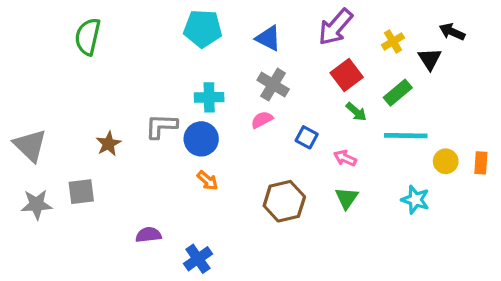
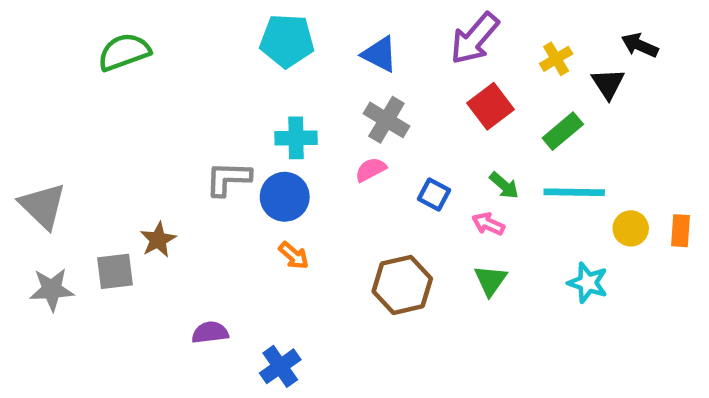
green semicircle: (88, 37) -> (124, 52), turned 57
green arrow: (356, 112) -> (504, 185), moved
brown star: (108, 144) -> (158, 240), moved

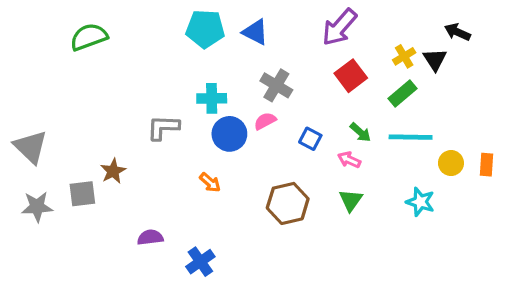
blue triangle: (380, 54) -> (255, 32), moved
yellow cross: (556, 59) -> (404, 56), moved
blue circle: (285, 197) -> (229, 134), moved

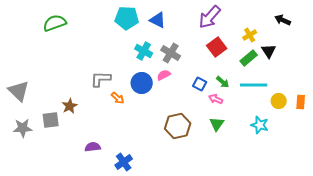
black triangle: (435, 60) -> (269, 51), moved
cyan cross: (212, 98) -> (144, 51), moved, turned 30
blue square: (310, 139) -> (200, 84), moved
orange arrow: (210, 182) -> (118, 98), moved

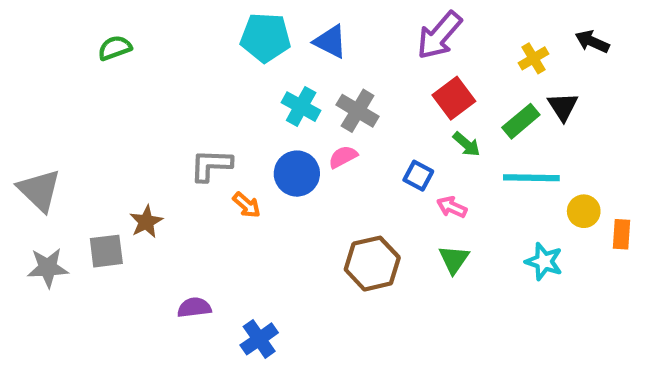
green semicircle: (55, 23) -> (115, 48), size x0.7
yellow cross: (250, 35) -> (533, 58), moved
green arrow: (223, 82) -> (466, 144), moved
orange rectangle: (301, 102) -> (621, 234), moved

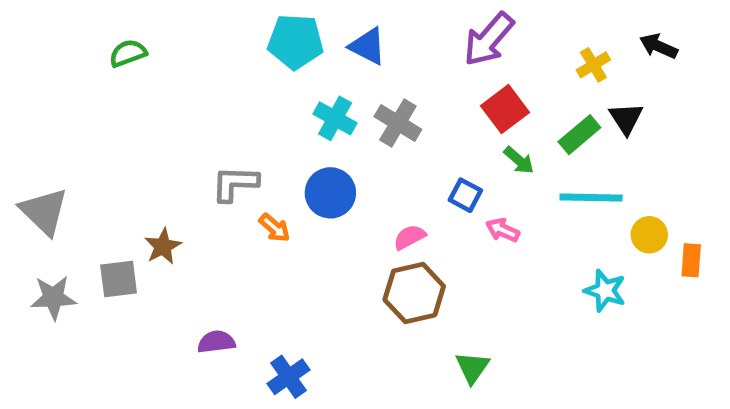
pink semicircle: (343, 157) -> (410, 237), moved
green triangle: (454, 259) -> (472, 367), moved

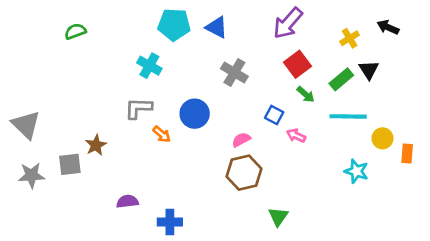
cyan cross: (335, 118) -> (149, 66), moved
blue cross: (288, 377) -> (170, 222), turned 35

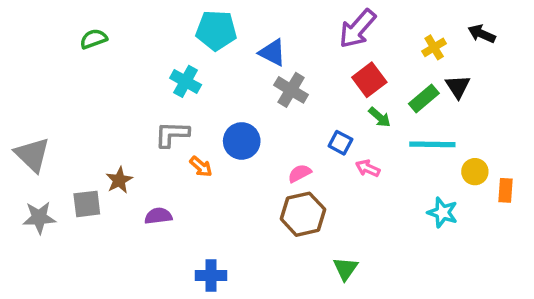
blue triangle: (217, 27) -> (272, 52), moved
purple semicircle: (127, 201) -> (158, 216), moved

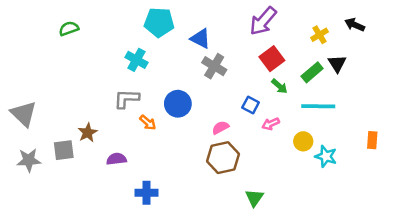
pink arrow: (368, 168) -> (271, 124), turned -48
yellow circle: (475, 172) -> (303, 141), moved
blue cross: (211, 275) -> (147, 193), moved

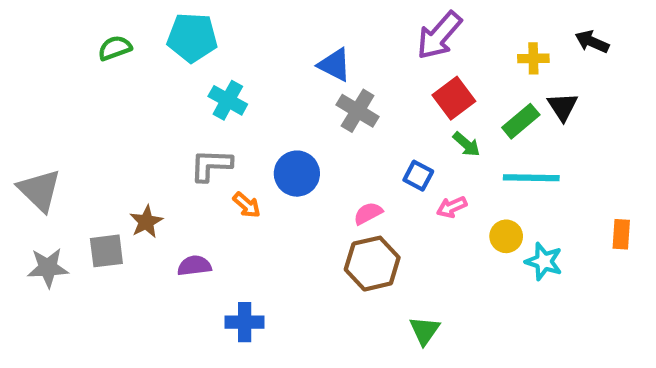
cyan pentagon: (159, 22) -> (192, 38), moved
yellow cross: (320, 35) -> (533, 58), turned 30

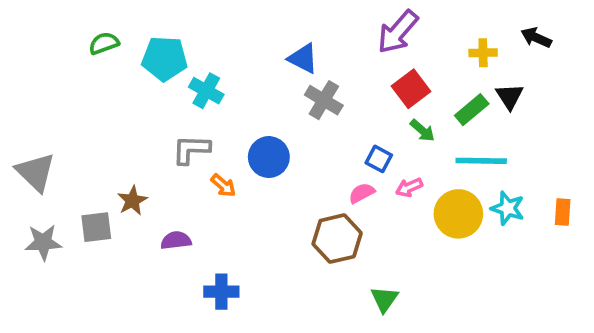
cyan pentagon: (192, 38) -> (165, 58), moved
pink semicircle: (368, 213) -> (362, 193), moved
yellow circle: (506, 236) -> (458, 214), size x1.6
cyan star: (544, 261) -> (508, 208), moved

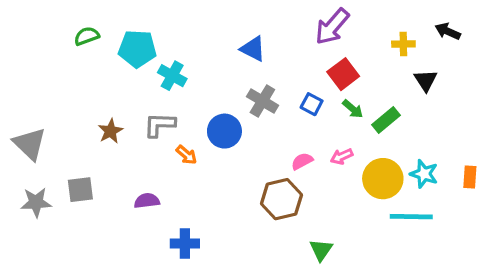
gray cross: (324, 100) -> (262, 101), moved
green rectangle: (472, 110) -> (386, 120), moved
blue square: (379, 159) -> (312, 104), moved
cyan line: (481, 161) -> (411, 217), moved
brown star: (132, 201) -> (110, 131), moved

